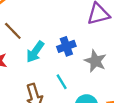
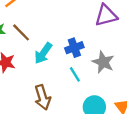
cyan line: (62, 82) -> (75, 74), moved

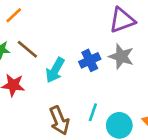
gray star: (103, 62) -> (121, 56), moved
cyan line: (75, 74) -> (93, 112), moved, turned 56

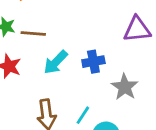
brown line: (27, 49) -> (33, 34), turned -50
gray star: (121, 56) -> (125, 87), moved

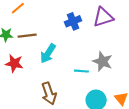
blue cross: (93, 62) -> (73, 21), moved
cyan line: (83, 115) -> (81, 71), moved, turned 72

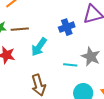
blue cross: (73, 21) -> (67, 27), moved

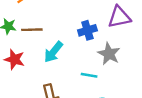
gray star: (91, 57) -> (109, 54), moved

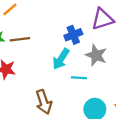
cyan arrow: (53, 52) -> (61, 59), moved

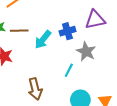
cyan arrow: (61, 59) -> (43, 40), moved
cyan line: (79, 78) -> (69, 70), turned -72

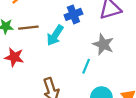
blue cross: (67, 31) -> (73, 14), moved

